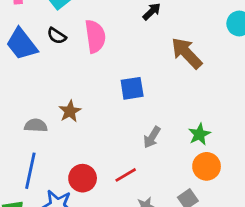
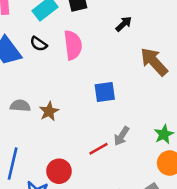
gray semicircle: (36, 125) -> (20, 106), moved
red line: (126, 175) -> (98, 149), moved

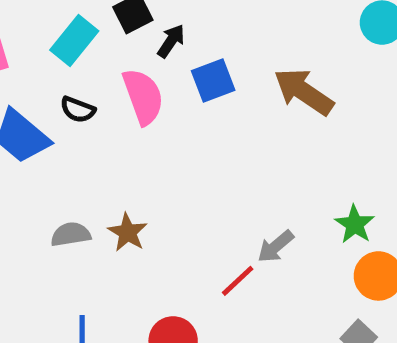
black arrow: (124, 24) -> (171, 41), moved
blue square: (105, 92) -> (213, 80), moved
gray arrow: (122, 136) -> (276, 246), turned 30

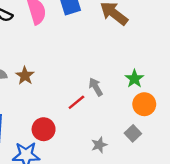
gray arrow: (276, 246) -> (96, 87), turned 96

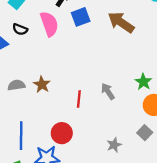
red line: (76, 102) -> (79, 99), moved, turned -42

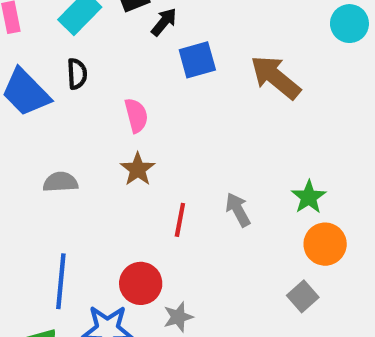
pink semicircle: (49, 24) -> (136, 115), moved, size x0.7
black semicircle: (20, 29) -> (77, 74), turned -120
brown star: (42, 84) -> (138, 169), moved
gray star: (114, 145) -> (178, 317), moved

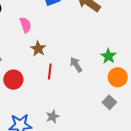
brown star: (138, 169) -> (38, 49), moved
red circle: (141, 283) -> (13, 80), moved

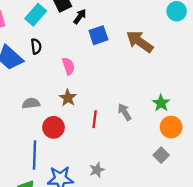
brown star: (38, 49) -> (68, 98), moved

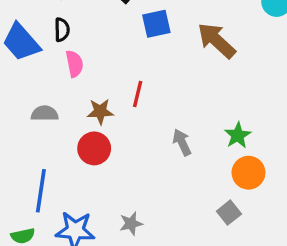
pink semicircle: (68, 66) -> (75, 64), moved
brown star: (68, 98) -> (100, 112), turned 30
red line: (95, 119) -> (138, 94), moved
red circle: (53, 127) -> (94, 148), moved

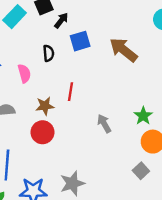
black semicircle: (62, 30) -> (48, 53), moved
gray star: (131, 224) -> (72, 183), size x1.5

